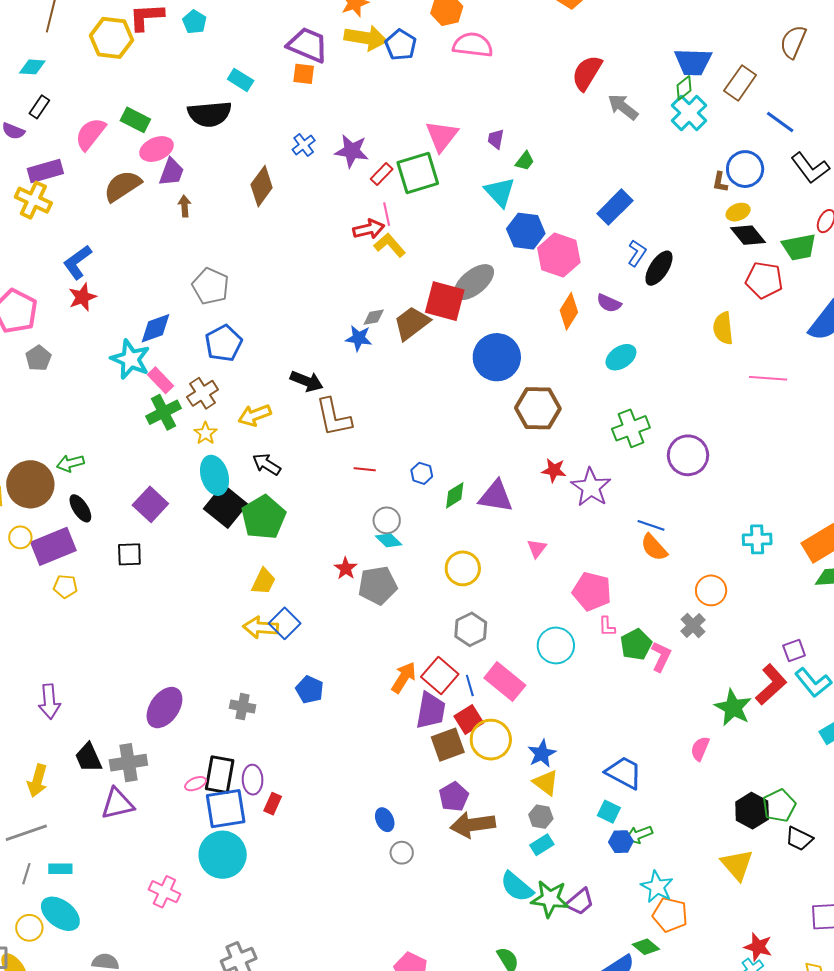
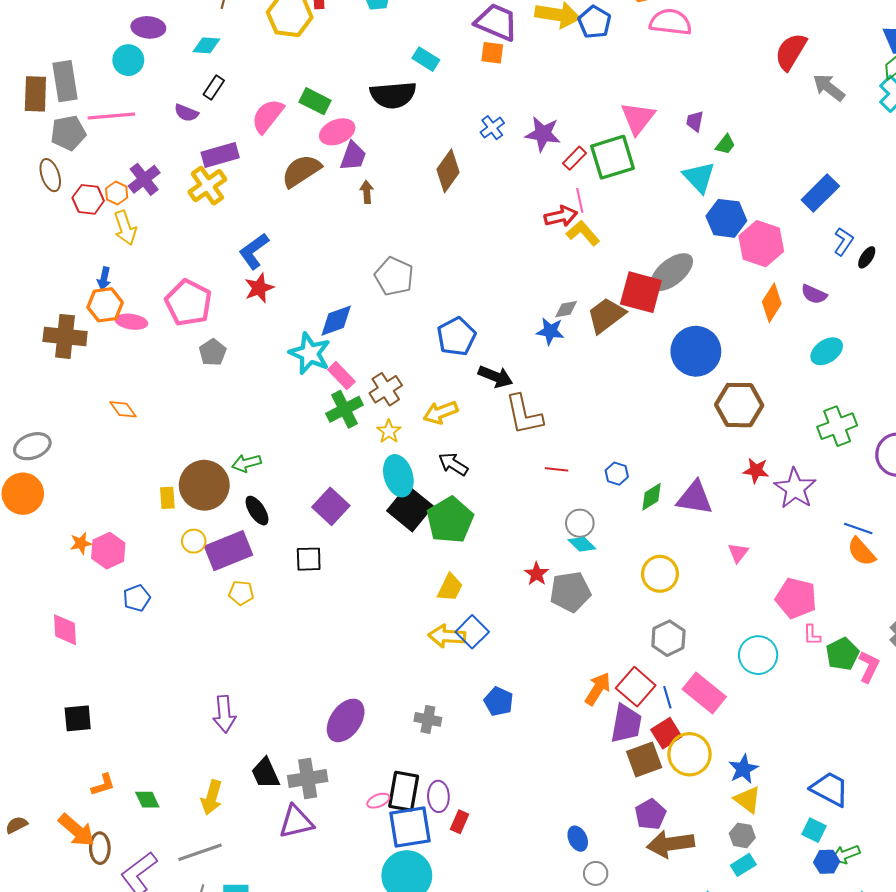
yellow cross: (33, 200) -> (207, 186), turned 30
black ellipse: (659, 268) -> (867, 257), size x0.6
blue pentagon: (224, 343) -> (456, 336), moved

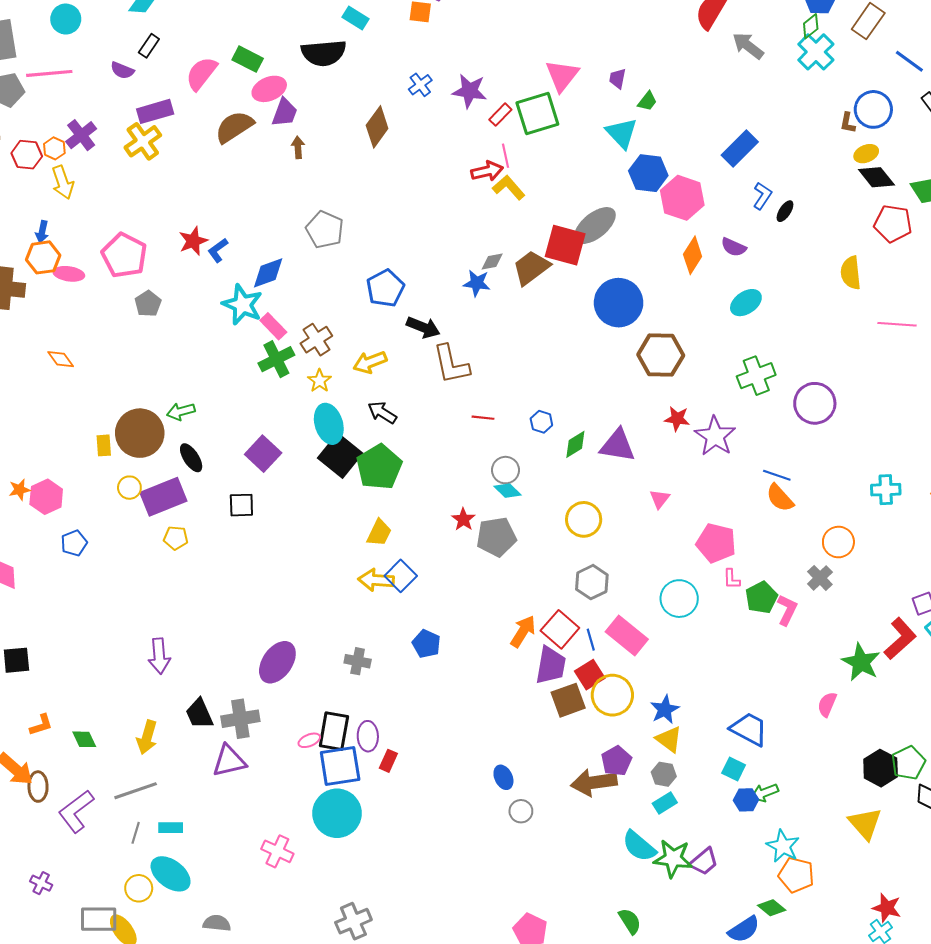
blue L-shape: (254, 251) -> (218, 250), moved, size x0.7
purple pentagon: (650, 814) -> (616, 761), moved

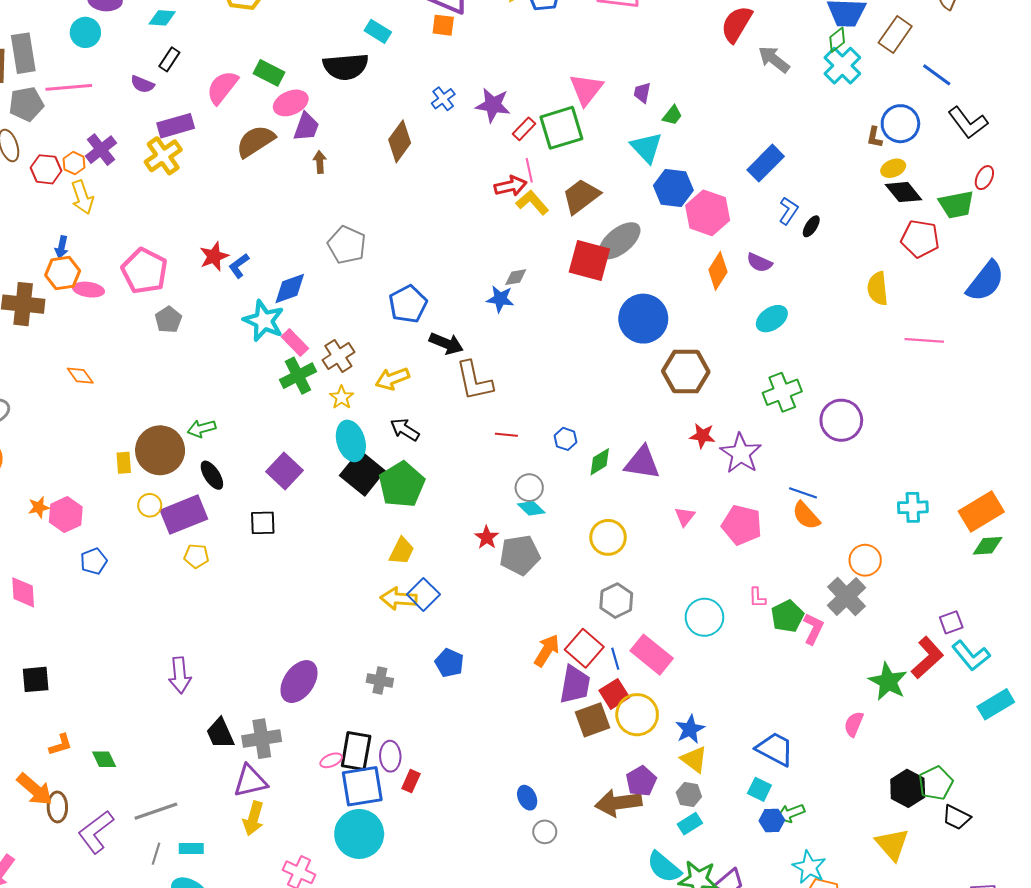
brown trapezoid: (531, 268) -> (581, 196), moved
pink pentagon: (716, 543) -> (742, 525), moved
gray cross: (820, 578) -> (846, 596), size x1.5
yellow arrow: (147, 737) -> (253, 818), moved

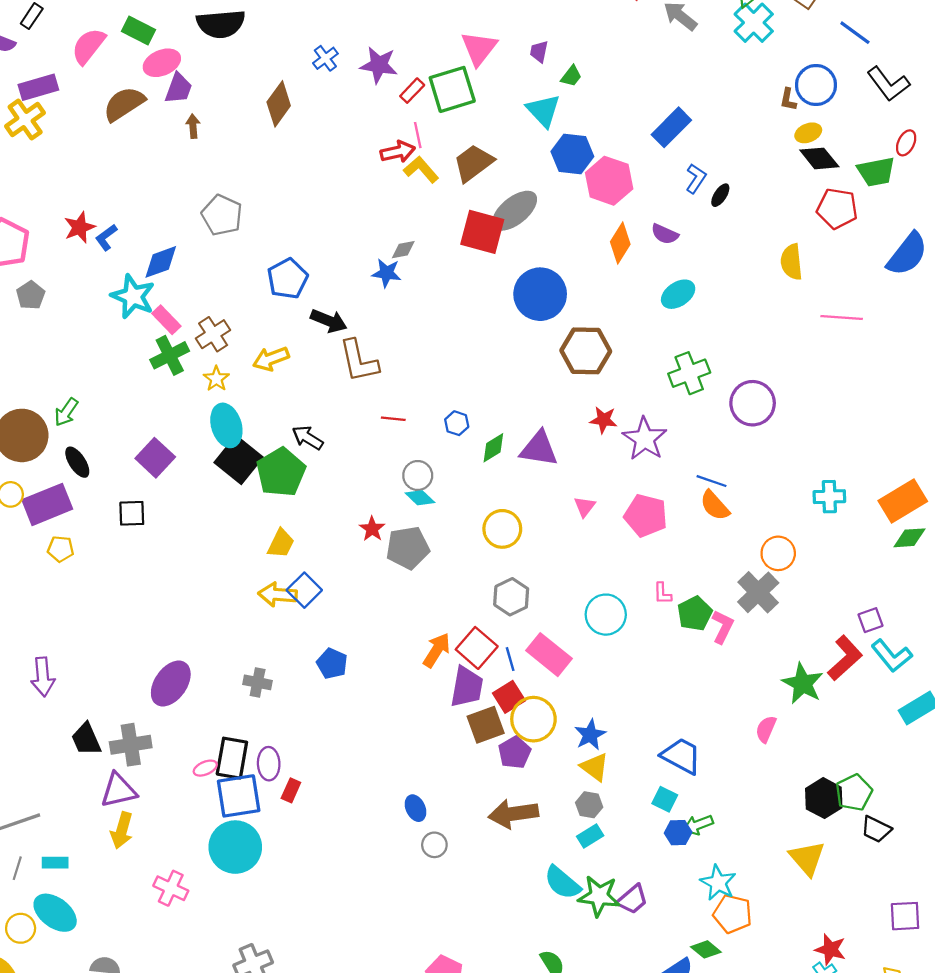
green arrow: (202, 429) -> (66, 412), turned -40
black arrow: (405, 430) -> (308, 438), moved
purple pentagon: (641, 781) -> (515, 753), moved

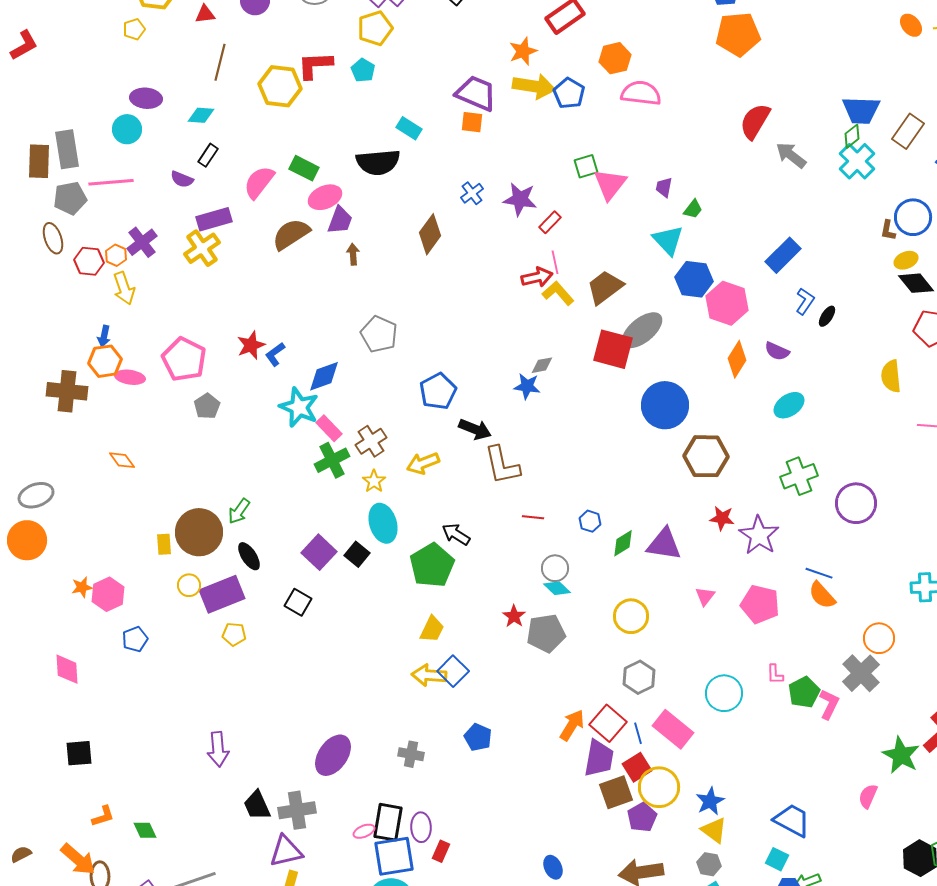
green square: (452, 89) -> (586, 166), moved, size x0.6
black square: (239, 460) -> (357, 554), moved, size x0.6
black square: (132, 513) -> (298, 602), turned 32

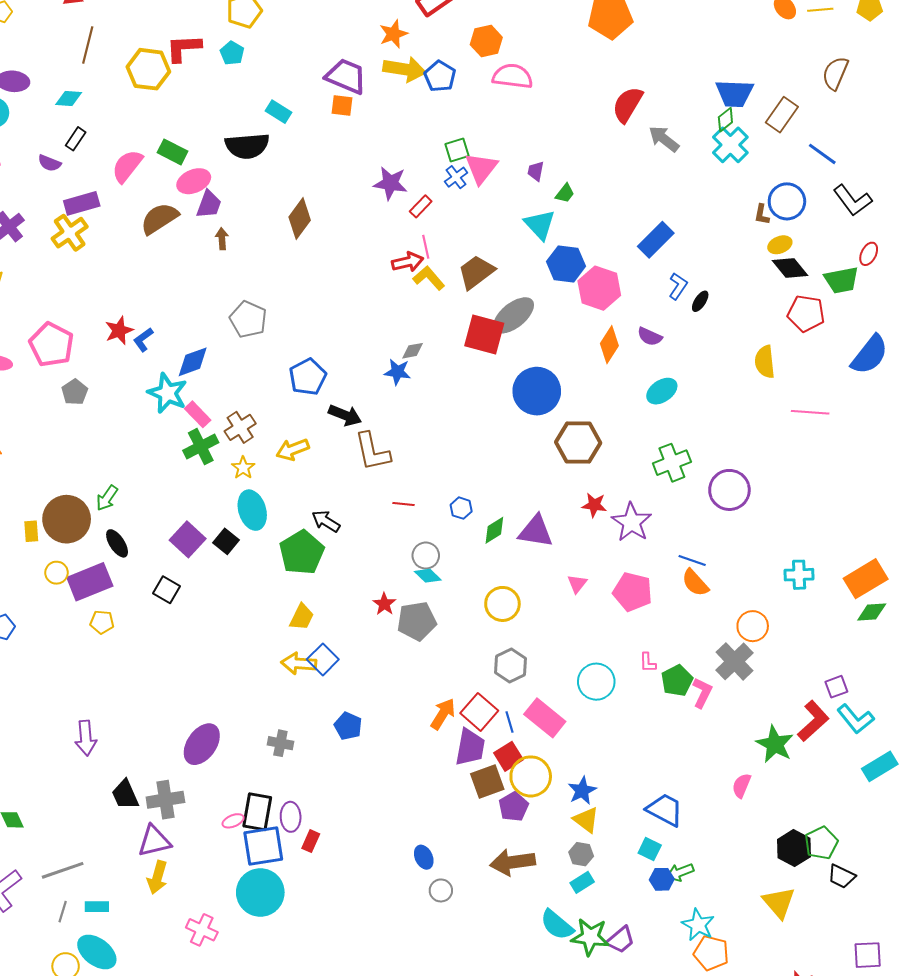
blue cross: (472, 193) -> (456, 177), moved

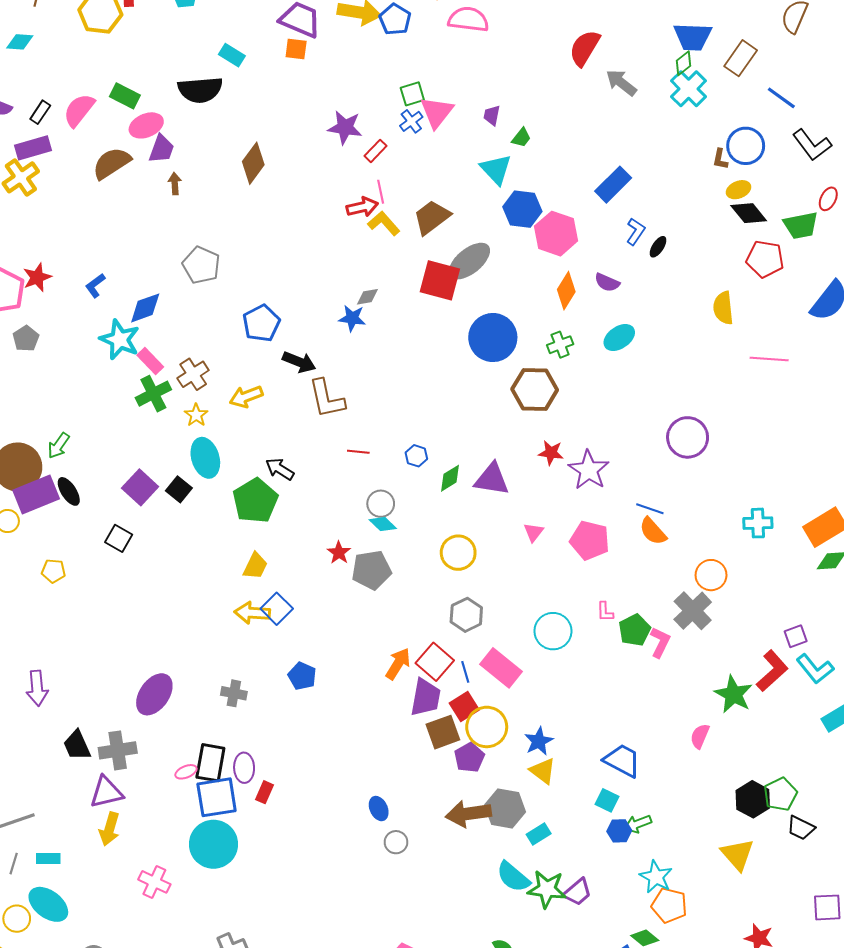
black rectangle: (76, 139) -> (40, 112), moved
red star: (119, 331) -> (37, 277), moved
green cross: (672, 463) -> (560, 345), moved, size x0.7
purple rectangle: (90, 582) -> (36, 495), moved
gray hexagon: (581, 854) -> (505, 809), moved, size x1.6

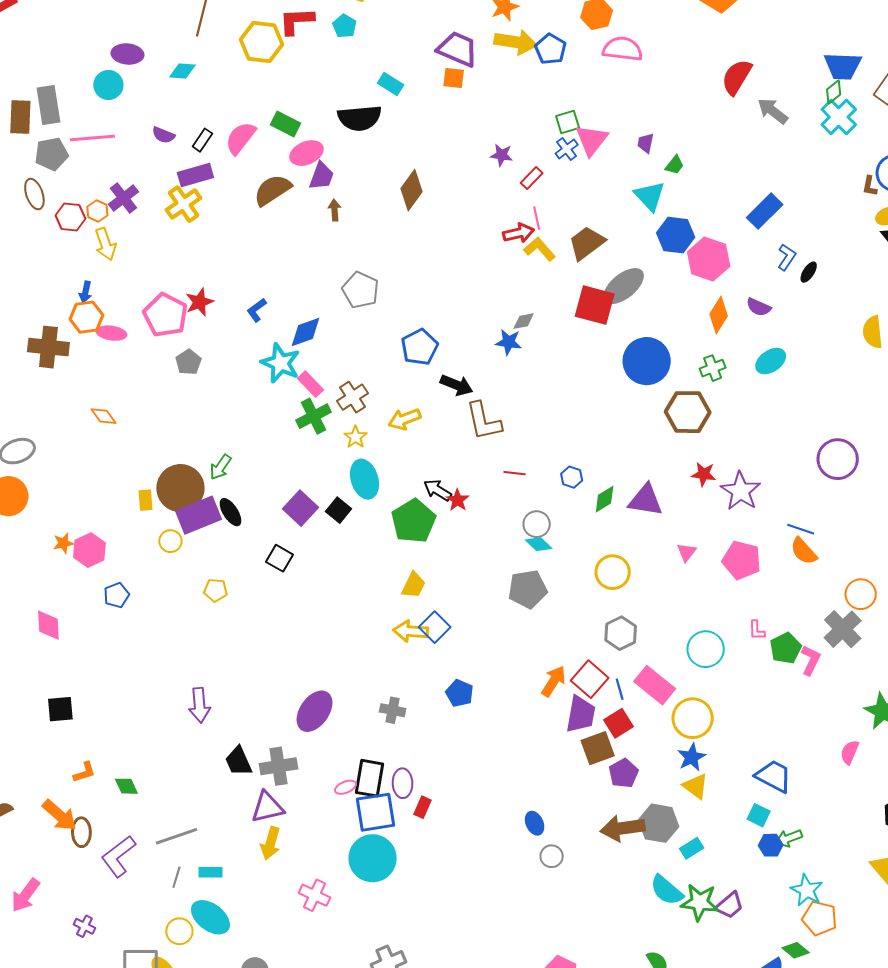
purple star: (345, 127) -> (502, 155), size x0.7
red star: (339, 553) -> (458, 500), moved
yellow circle: (487, 727) -> (693, 718), moved

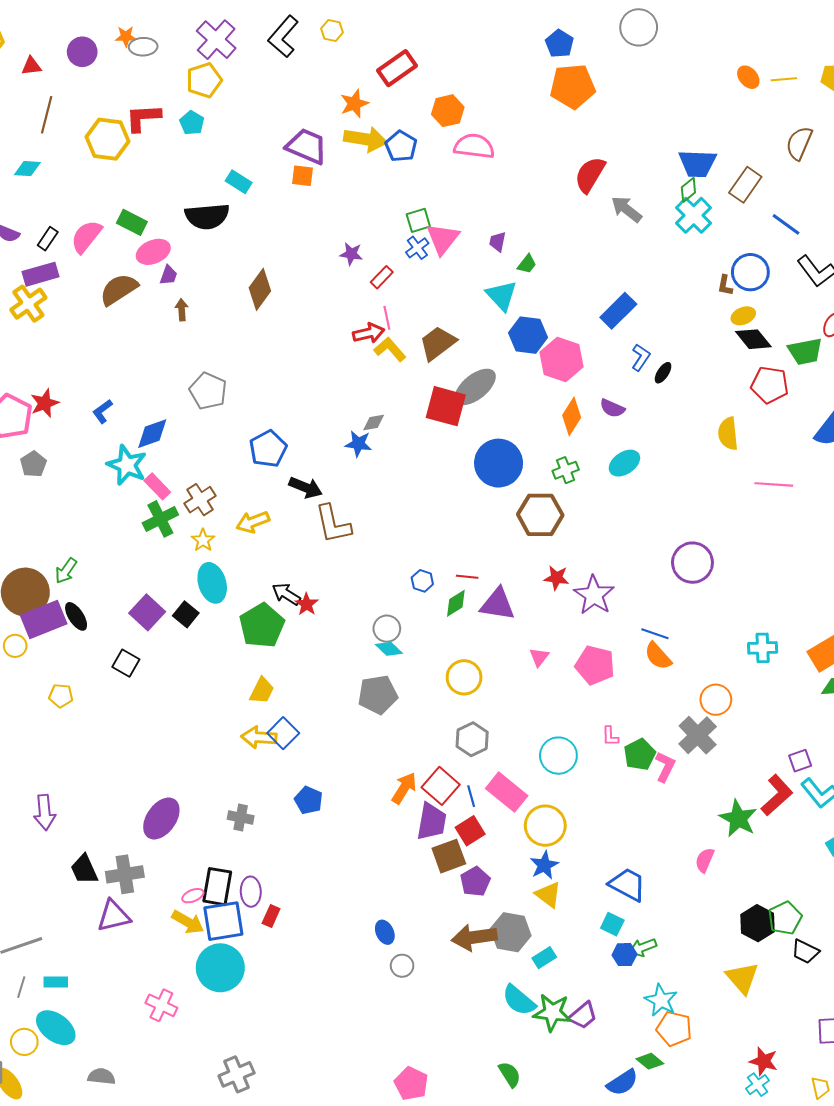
purple trapezoid: (322, 176) -> (168, 275), size x0.7
red line: (515, 473) -> (467, 577), moved
yellow arrow: (270, 843) -> (188, 922), moved, turned -76

